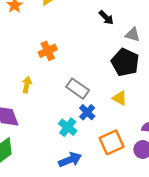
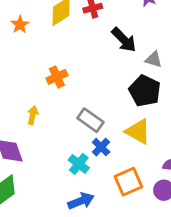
black arrow: (106, 18) -> (124, 40), size x1.5
yellow triangle: (120, 98) -> (138, 131), size x1.5

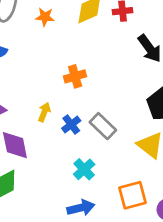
orange star: (20, 25) -> (45, 17), turned 30
blue cross: (101, 147) -> (71, 125), moved

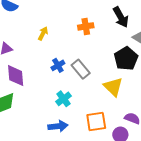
orange cross: (75, 76) -> (86, 26), moved
yellow arrow: (44, 112) -> (43, 33), moved

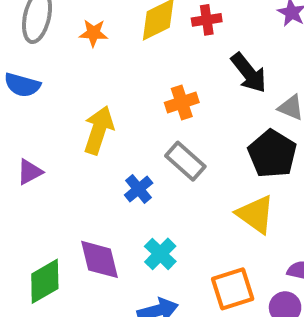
yellow arrow: (43, 33) -> (99, 130), size x1.6
gray rectangle: (81, 69) -> (185, 161), moved
purple diamond: (16, 76) -> (100, 259), moved

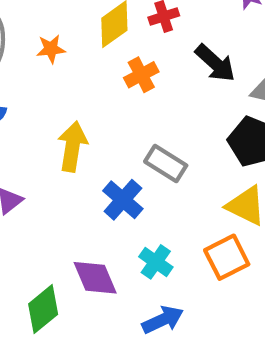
orange cross: (182, 103) -> (141, 75), moved
blue cross: (139, 189) -> (123, 200), size x1.4
orange square: (233, 289) -> (227, 257), moved

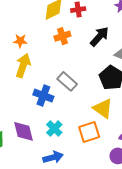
orange star: (51, 49) -> (20, 41), moved
black arrow: (215, 63) -> (99, 36), turned -100
blue cross: (123, 200) -> (43, 96), turned -30

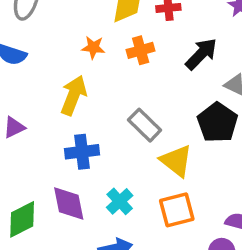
orange star: (20, 41) -> (93, 47), moved
blue cross: (43, 96) -> (82, 152), moved, turned -30
yellow triangle: (103, 109) -> (176, 161), moved

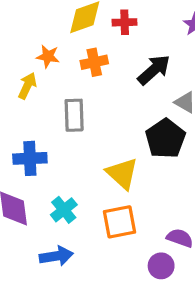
yellow arrow: (74, 95) -> (27, 86), moved, size x0.7
gray rectangle: (145, 125) -> (74, 115), moved, turned 40

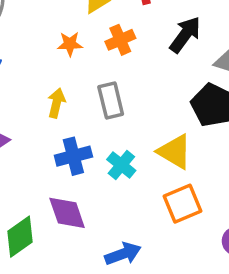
yellow arrow: (27, 86) -> (56, 103), moved
cyan cross: (64, 210) -> (121, 165), moved

